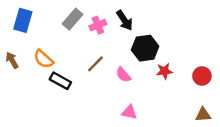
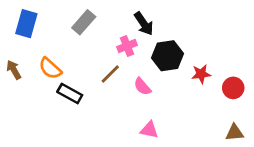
pink cross: (98, 25) -> (127, 46), moved
red star: (164, 71) -> (201, 74), moved

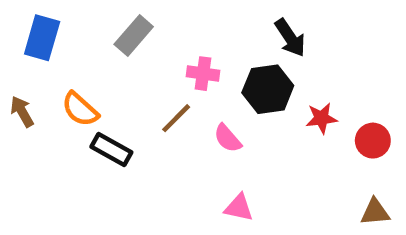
black arrow: (144, 24) -> (290, 38), moved
pink cross: (127, 46) -> (203, 74), turned 30

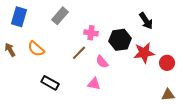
black arrow: (290, 38) -> (146, 21), moved
red star: (321, 118) -> (144, 53), size x1.5
black rectangle: (111, 149) -> (50, 83), moved
pink triangle: (239, 208) -> (94, 84), moved

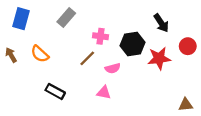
pink semicircle: (102, 62) -> (113, 68), turned -64
red circle: (167, 63) -> (188, 46), moved

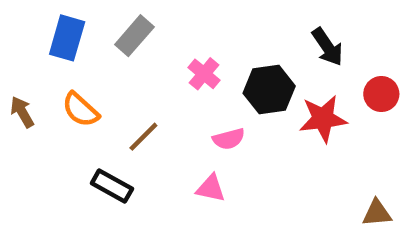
blue rectangle: (21, 19) -> (67, 38), moved
pink cross: (100, 36) -> (204, 74), turned 32
brown line: (87, 58) -> (143, 137), moved

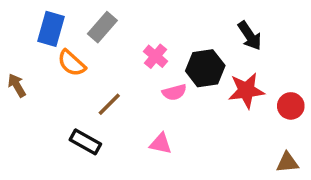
red circle: (381, 94) -> (291, 106), moved
orange semicircle: (81, 110) -> (72, 63), moved
pink semicircle: (229, 139) -> (174, 92), moved

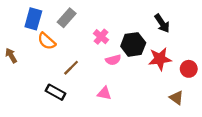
brown triangle: (287, 162) -> (176, 98), moved, turned 40

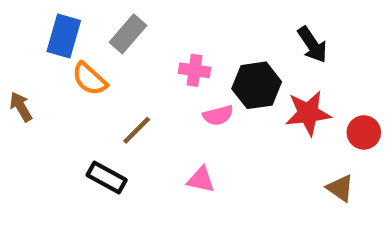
pink cross: (101, 37) -> (194, 70), turned -32

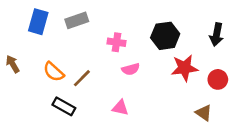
gray rectangle: (128, 34) -> (77, 20), turned 30
black arrow: (312, 45) -> (217, 35), moved, turned 45
orange semicircle: (89, 79) -> (54, 72), moved
black hexagon: (257, 85) -> (165, 36), moved

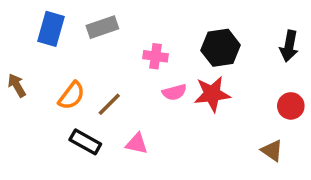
red star: (184, 68) -> (212, 94), moved
orange semicircle: (54, 72) -> (72, 96), turned -95
pink triangle: (120, 108) -> (137, 144), moved

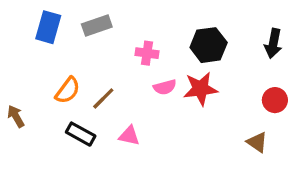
brown arrow: (17, 85) -> (16, 116), moved

